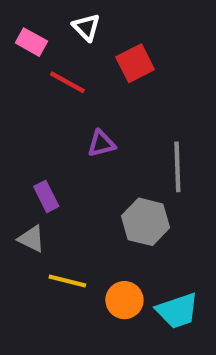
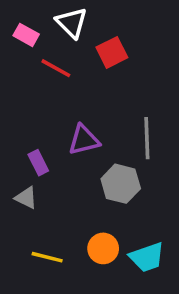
white triangle: (86, 27) -> (72, 23), size x1.4
purple triangle: (101, 144) -> (84, 140), moved, size x1.4
yellow line: (67, 281) -> (47, 257), moved

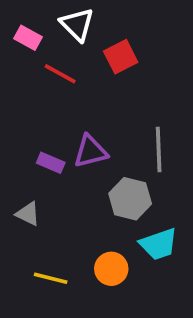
purple rectangle: (38, 163) -> (51, 163), moved, turned -40
cyan trapezoid: (147, 257) -> (159, 244), moved

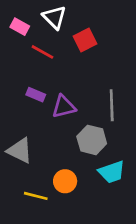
purple rectangle: (51, 163) -> (36, 95), moved
gray triangle: (28, 214) -> (20, 151), size x1.5
orange circle: (111, 269) -> (65, 181), moved

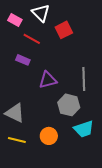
purple rectangle: (36, 95) -> (23, 60), moved
yellow line: (36, 196) -> (17, 140), moved

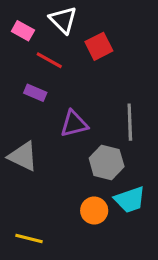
gray triangle: (15, 113) -> (23, 156), moved
orange circle: (49, 136) -> (94, 211), moved
yellow line: (17, 140) -> (29, 238), moved

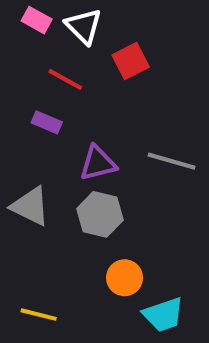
pink rectangle: (23, 31) -> (37, 20), moved
gray line: (130, 122) -> (172, 161), turned -72
gray hexagon: (107, 162) -> (100, 214), moved
cyan trapezoid: (130, 200) -> (163, 315), moved

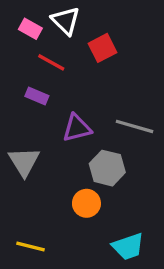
pink rectangle: (37, 20) -> (30, 29), moved
gray triangle: (30, 206) -> (24, 162), turned 32
gray hexagon: (100, 214) -> (107, 168), moved
orange circle: (125, 278) -> (86, 203), moved

